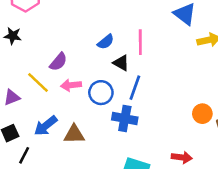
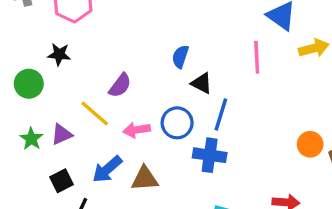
blue semicircle: (106, 42) -> (180, 57), turned 150
pink line: (140, 42) -> (257, 57), moved
pink arrow: (71, 85) -> (137, 130), moved

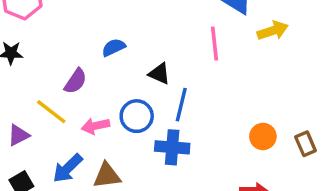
blue semicircle: (180, 57) -> (114, 47), moved, turned 50
orange circle: (310, 144) -> (263, 136), moved

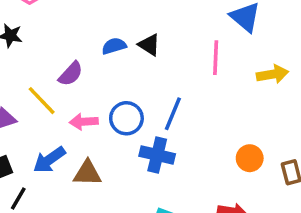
yellow arrow: (273, 31) -> (273, 74), moved
black triangle: (159, 74) -> (149, 45), moved

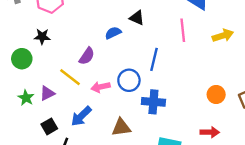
black triangle: (149, 45) -> (137, 18), moved
blue line: (173, 114) -> (154, 59), moved
brown triangle: (87, 173) -> (121, 127), moved

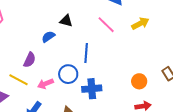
pink line: (183, 30) -> (106, 25), turned -30
orange circle: (216, 94) -> (139, 81), moved

